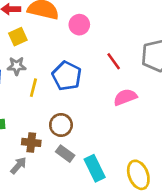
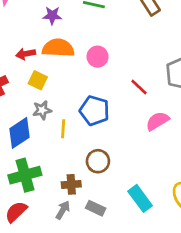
yellow square: (18, 37) -> (38, 80), turned -30
gray rectangle: (65, 154) -> (96, 208), moved

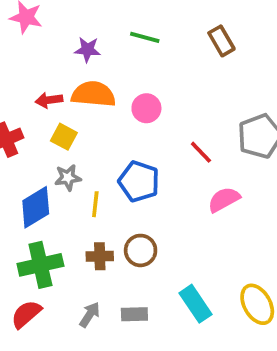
brown cross: (71, 184) -> (100, 256), moved
gray rectangle: (96, 208) -> (134, 314), turned -30

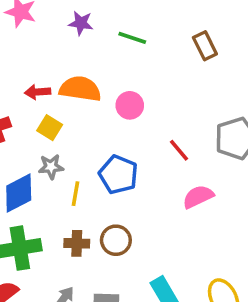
purple star: (87, 50) -> (81, 23), moved

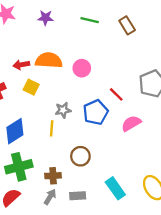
green line: (132, 38) -> (90, 20), moved
gray star: (51, 167) -> (63, 110), moved
blue pentagon: (118, 175) -> (96, 112), moved, turned 30
brown cross: (77, 243) -> (53, 176), moved

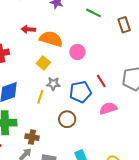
red arrow: (21, 65) -> (28, 29), moved
yellow square: (31, 87) -> (43, 63), moved
brown circle: (80, 156) -> (67, 119), moved

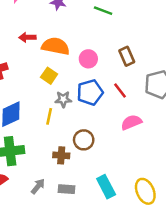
brown rectangle: (124, 25) -> (127, 56), moved
blue pentagon: (80, 92) -> (90, 92), moved
brown cross: (32, 137) -> (61, 155), moved

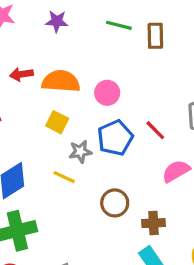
brown rectangle: (127, 56) -> (155, 36), moved, turned 30
yellow line: (49, 116) -> (64, 177), turned -70
brown cross: (61, 155) -> (154, 223), moved

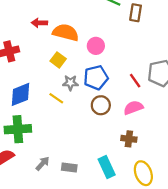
red line: (155, 130) -> (135, 81), moved
brown circle: (115, 203) -> (101, 105), moved
brown cross: (154, 223) -> (129, 139), moved

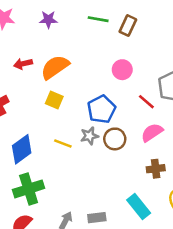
brown rectangle: (136, 13) -> (128, 26), turned 30
orange semicircle: (66, 32) -> (55, 67), turned -35
pink circle: (96, 46) -> (122, 70), moved
gray star: (70, 83) -> (89, 136), moved

